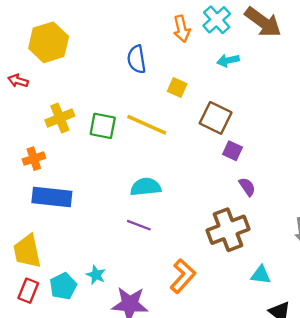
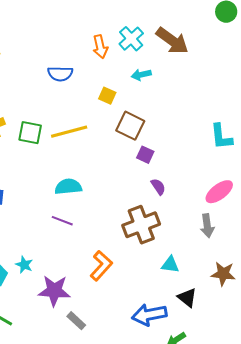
blue semicircle: (137, 59) -> (60, 74), turned -80
yellow square: (177, 88) -> (107, 96), moved
yellow line: (147, 125) -> (69, 132), turned -39

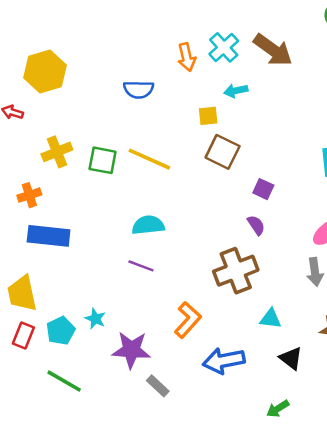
yellow square: (107, 96) -> (208, 116), moved, turned -30
yellow line: (69, 132) -> (149, 159), turned 39
purple square: (145, 155) -> (263, 189), moved
blue arrow: (149, 315) -> (224, 361), moved

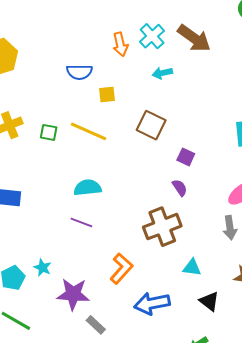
yellow square: (208, 116) -> (107, 95), moved
green square: (103, 160) -> (49, 132), size x0.7

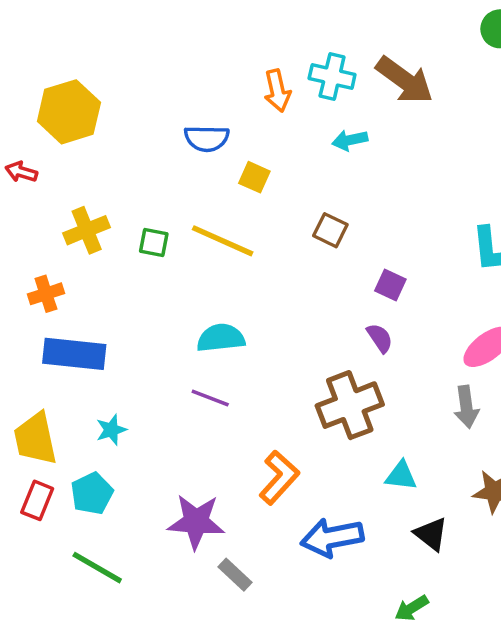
cyan cross: (152, 36) -> (332, 77), turned -35
yellow square: (107, 95) -> (254, 177), turned 30
brown square: (151, 125) -> (330, 230), size x0.7
cyan star: (42, 268) -> (111, 430), moved, turned 30

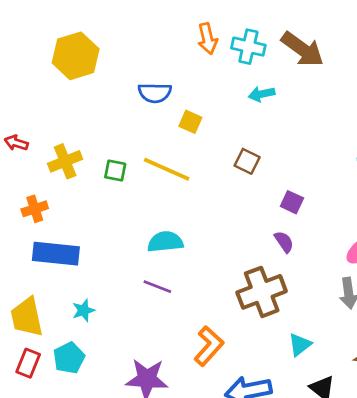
orange arrow: (277, 91) -> (208, 39), moved
yellow hexagon: (69, 112) -> (76, 56), moved
red arrow: (21, 172) -> (16, 143), moved
cyan triangle: (401, 476) -> (300, 345), turned -45

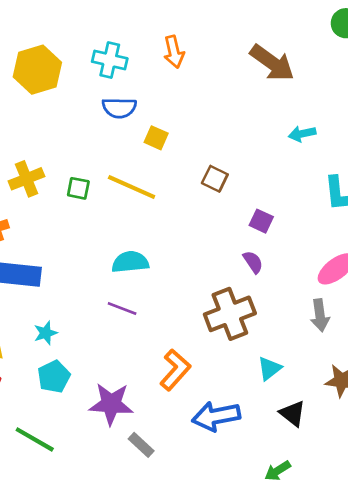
cyan cross: (248, 47) -> (110, 60), moved
cyan arrow: (262, 94) -> (302, 134), moved
cyan pentagon: (69, 358) -> (54, 377), moved

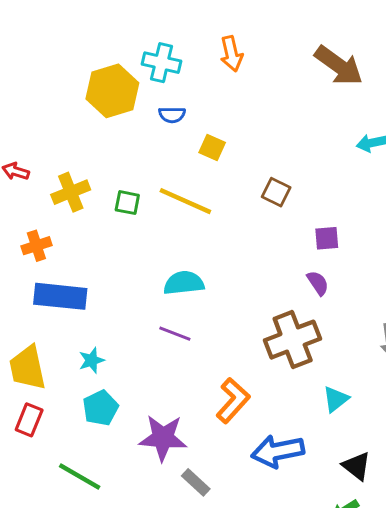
yellow hexagon: (37, 70) -> (112, 91), moved
blue semicircle: (119, 108) -> (172, 115), size x0.7
purple square: (261, 221) -> (327, 238), turned -30
black triangle: (293, 413) -> (357, 466), moved

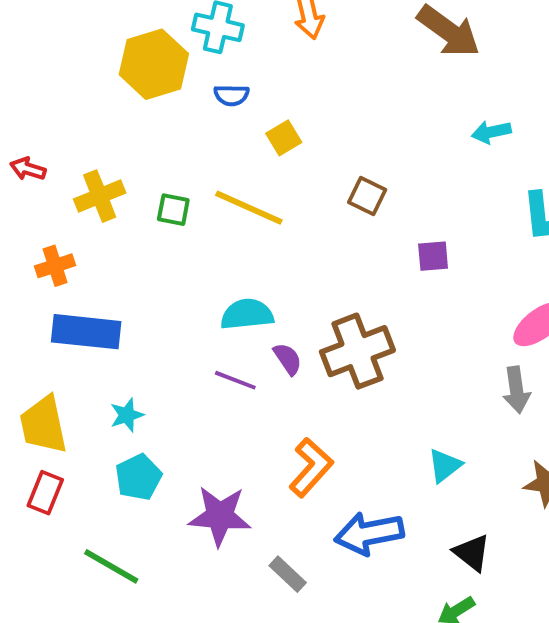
yellow square: (212, 147) -> (284, 138), turned 35
purple semicircle: (318, 283) -> (288, 359), moved
brown cross: (293, 340) -> (357, 351), moved
gray rectangle: (196, 482) -> (288, 574), moved

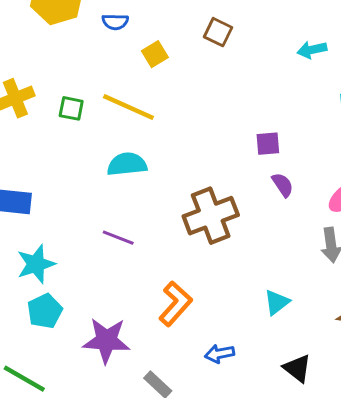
brown square: (367, 196) -> (218, 32), moved
cyan semicircle: (247, 314) -> (127, 164), moved
purple semicircle: (288, 359) -> (283, 185), moved
cyan star: (127, 415) -> (36, 264), size x1.5
blue arrow: (369, 533) -> (219, 354), size x0.6

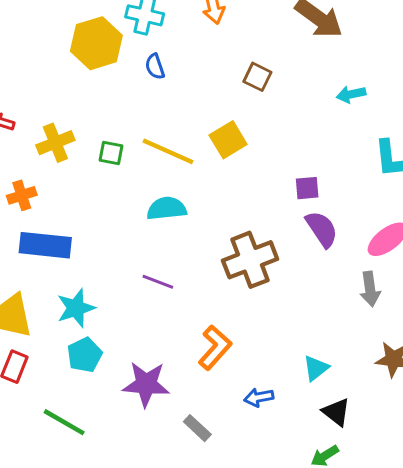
blue semicircle: (115, 22) -> (155, 67), turned 70
yellow square: (155, 54) -> (228, 140), moved, size x1.4
purple semicircle: (283, 185) -> (322, 229), size x1.5
cyan triangle: (277, 302) -> (316, 368), moved

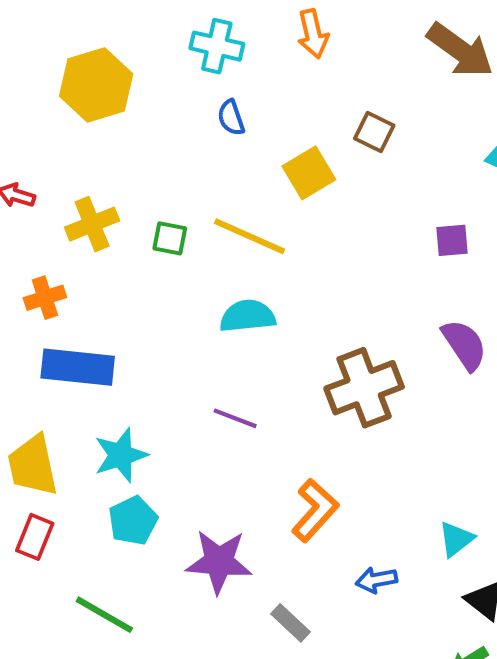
yellow hexagon: (96, 43) -> (96, 85), moved
yellow square: (228, 140) -> (309, 173), moved
purple square: (307, 188) -> (452, 240), moved

